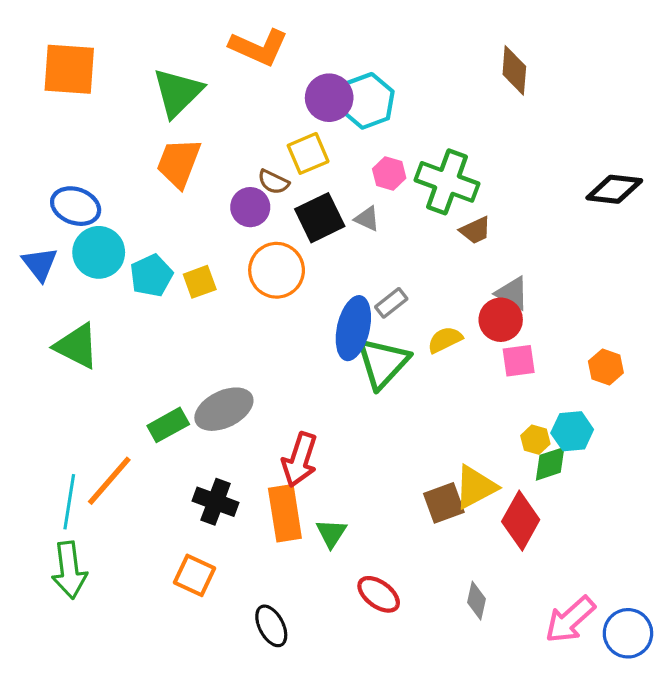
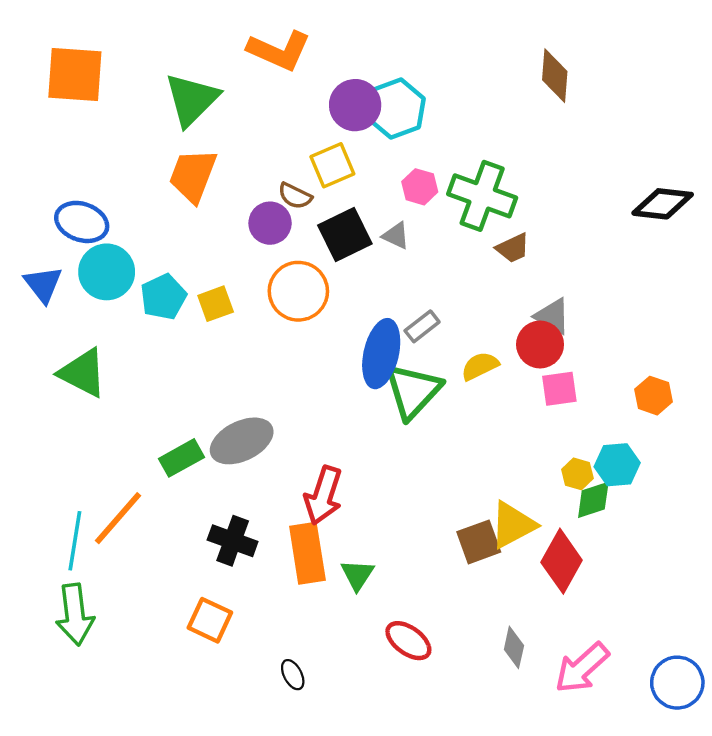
pink arrow: (570, 620) -> (582, 668), moved
black ellipse: (271, 626) -> (293, 675), size x0.7

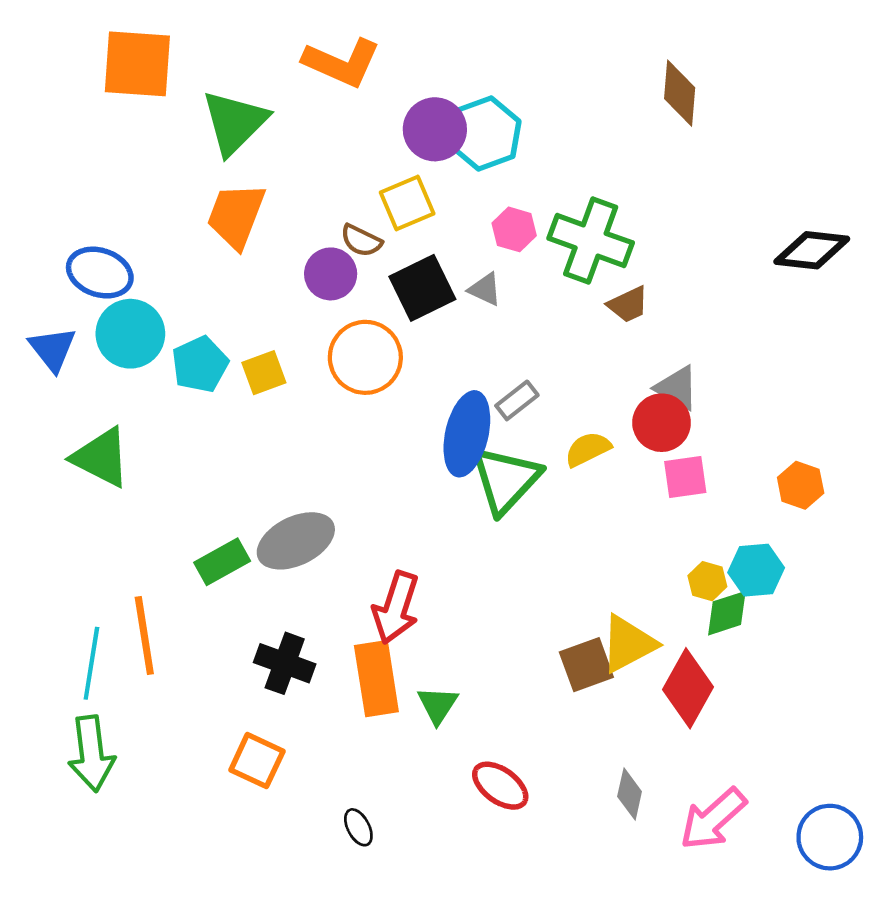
orange square: (75, 74) -> (137, 64), moved
orange line: (118, 518) -> (144, 635), turned -50

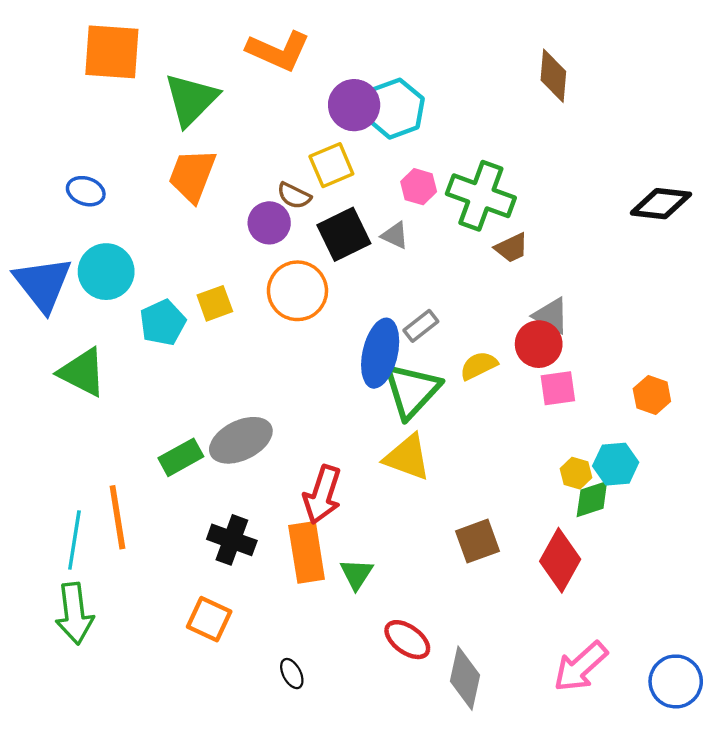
blue ellipse: (100, 273) -> (86, 191), moved, size x0.7
blue triangle: (53, 349) -> (43, 284), size x1.5
cyan pentagon: (200, 364) -> (163, 323), moved
yellow triangle: (628, 644) -> (407, 457), moved, turned 48
gray diamond: (630, 794) -> (465, 678), moved, size x1.5

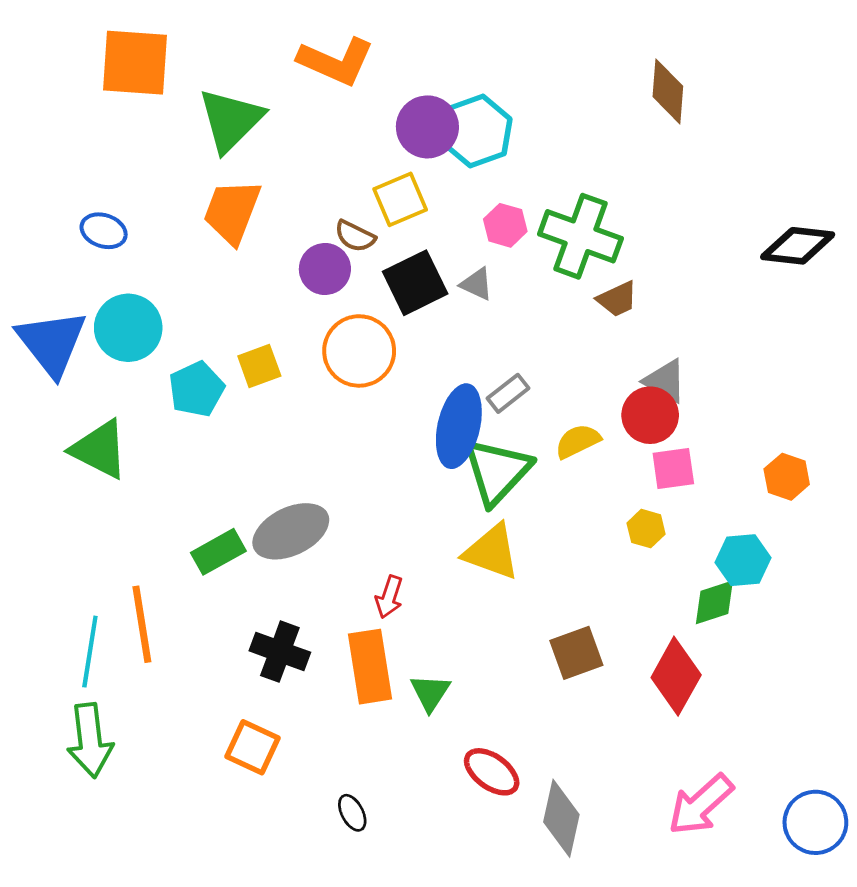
yellow hexagon: (576, 473) -> (646, 529), moved
red arrow: (322, 495) -> (389, 597), size x0.6

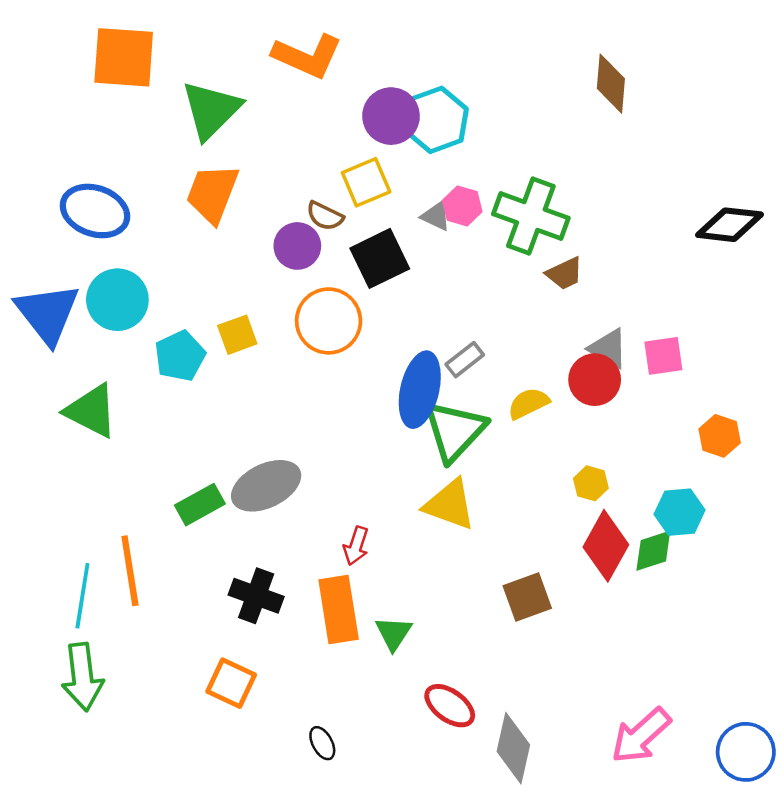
blue ellipse: (104, 231) -> (95, 211), size x1.6
gray triangle: (477, 284) -> (436, 216), moved
pink square: (673, 468) -> (663, 356), moved
red diamond: (676, 676) -> (606, 546), moved

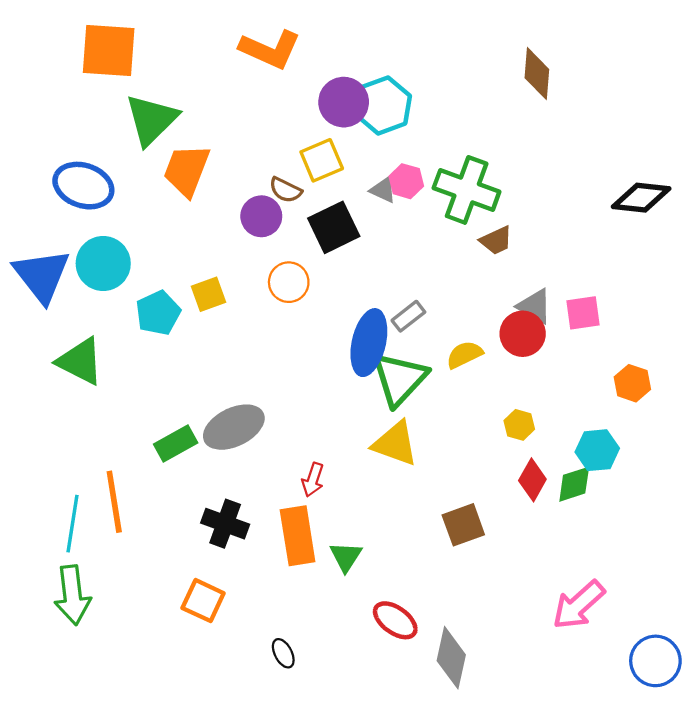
green triangle: (211, 110) -> (151, 120), moved
orange circle: (329, 321) -> (289, 282), size x0.7
red diamond: (606, 546) -> (532, 480), size x0.7
pink arrow: (641, 736) -> (579, 605), moved

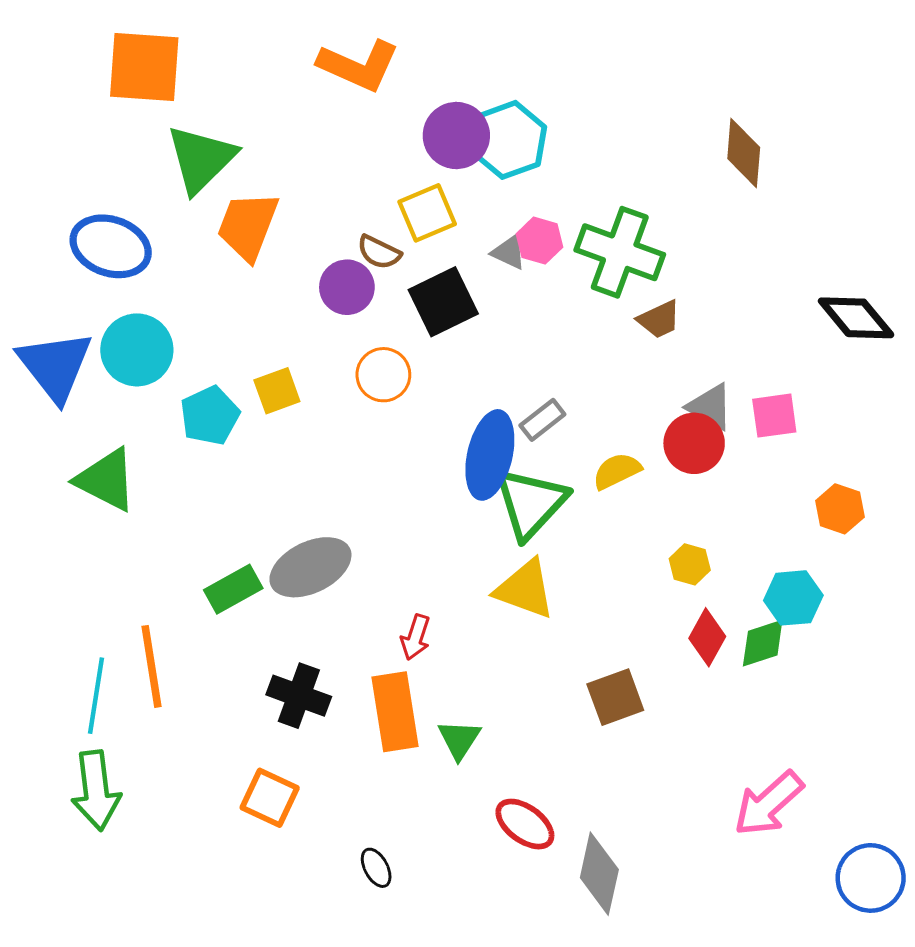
brown diamond: (537, 74) -> (744, 153), moved
black diamond: (641, 198) -> (856, 318), moved, turned 44

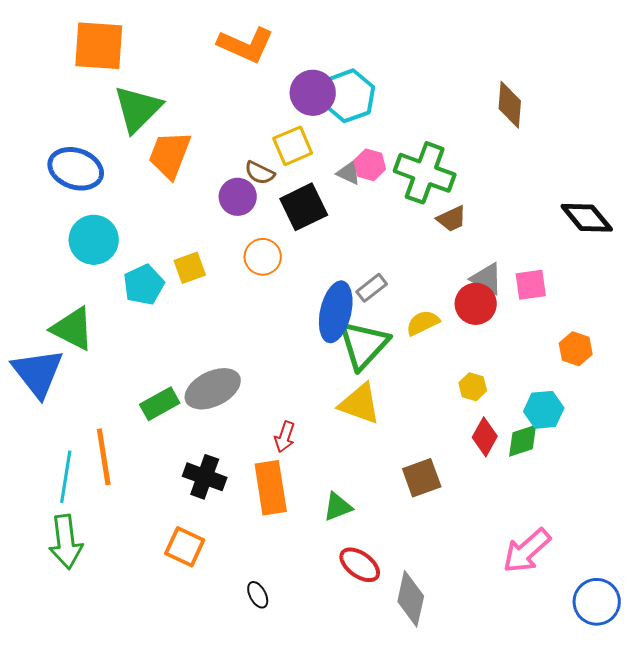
blue triangle: (55, 366) -> (38, 373), moved
green triangle: (459, 739) -> (338, 507), moved, turned 36

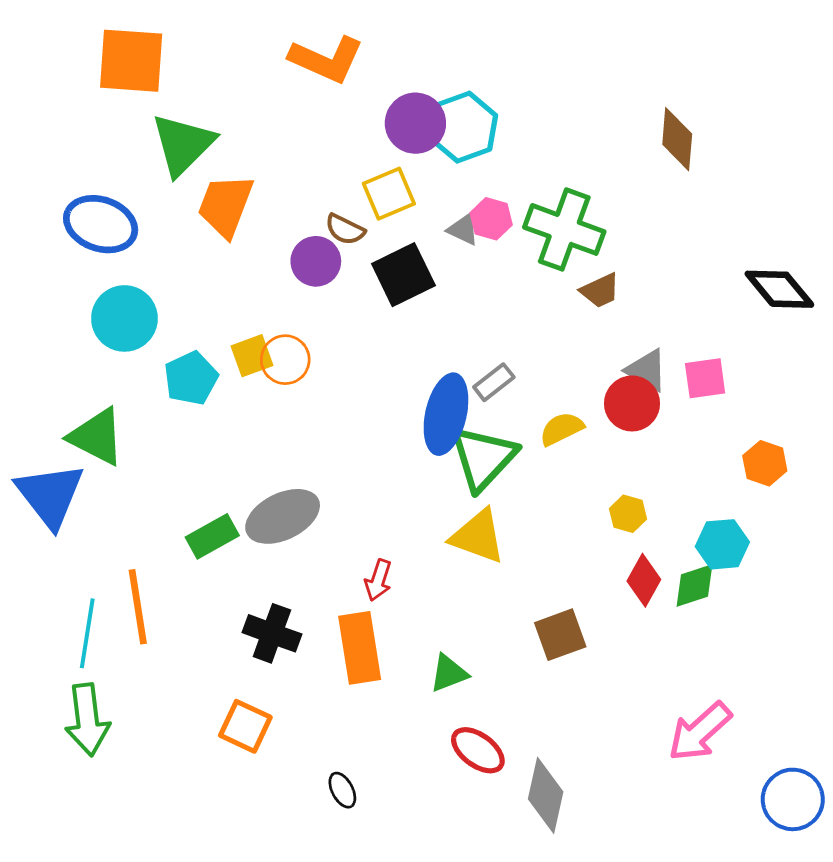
orange circle: (263, 257) -> (285, 360), moved

